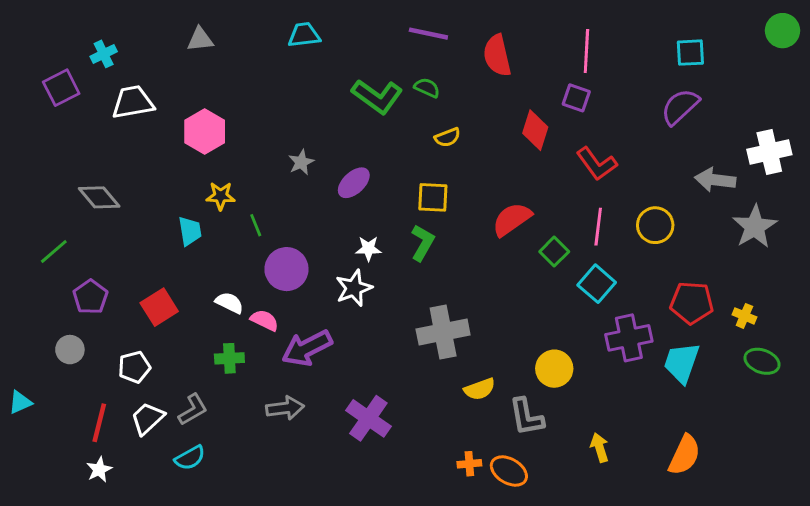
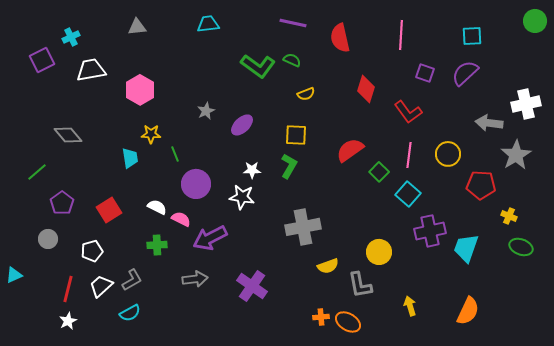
purple square: (576, 98) -> (425, 73), moved
white star: (354, 288) -> (242, 197), turned 30
red pentagon: (692, 303) -> (481, 185), moved

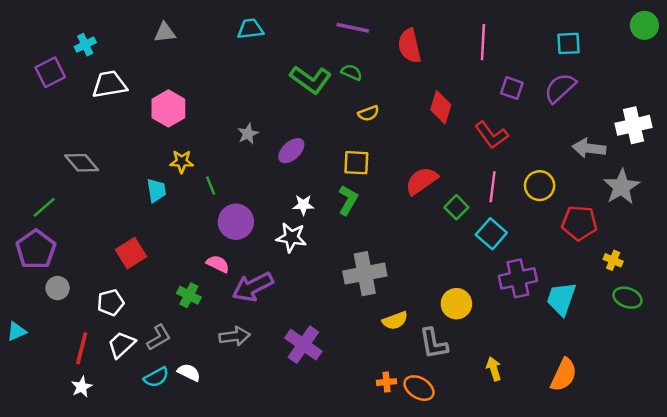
purple pentagon: (62, 203) -> (36, 249), moved, size x1.4
white semicircle: (157, 207) -> (189, 372), moved
green cross: (157, 245) -> (189, 295), turned 30

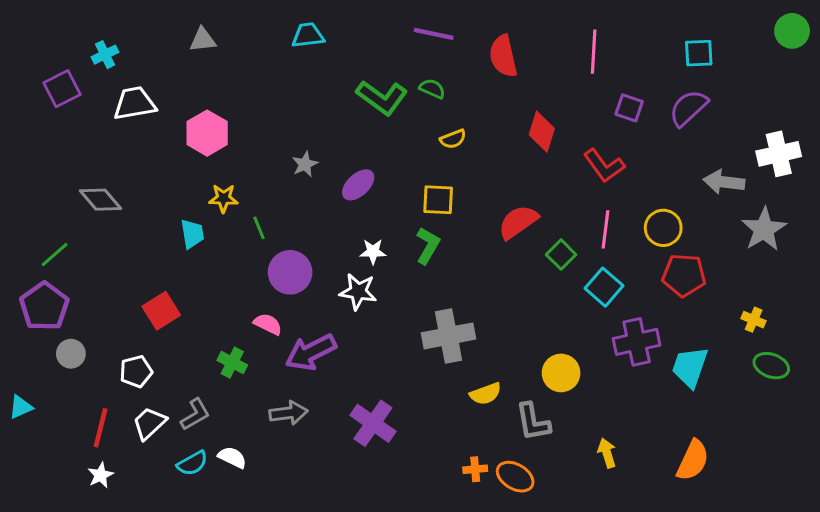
red pentagon: (579, 223) -> (684, 275), moved

